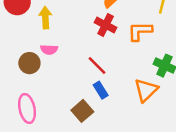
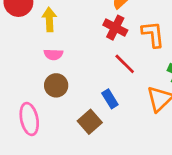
orange L-shape: (140, 31) -> (153, 34), turned 85
brown circle: (29, 63) -> (56, 85), moved
red line: (97, 66) -> (125, 64), moved

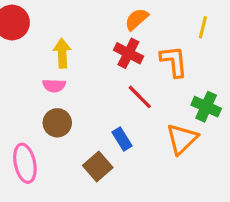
yellow arrow: (49, 19) -> (62, 53), moved

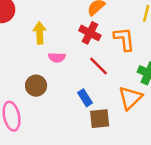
pink semicircle: (54, 86) -> (57, 57), moved
brown square: (98, 166) -> (100, 119), moved, turned 35

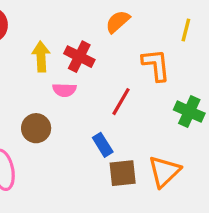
red cross: (90, 33) -> (79, 57), moved
red line: (98, 66) -> (121, 102), turned 75
orange triangle: (130, 98) -> (164, 172), moved

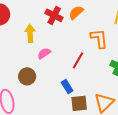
red cross: (79, 57) -> (54, 15), moved
pink semicircle: (64, 90) -> (44, 53), turned 144

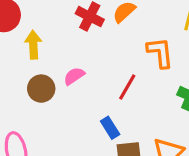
yellow arrow: (30, 33) -> (33, 45), moved
brown circle: (27, 76) -> (41, 89), moved

